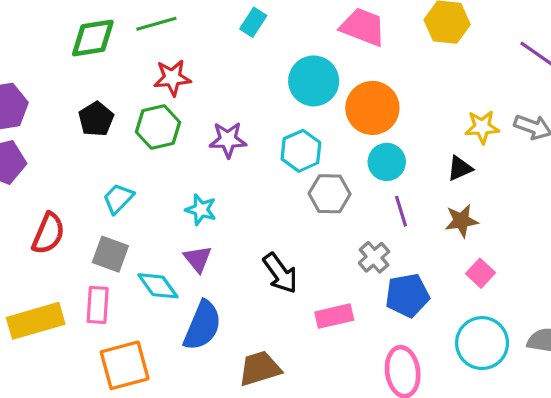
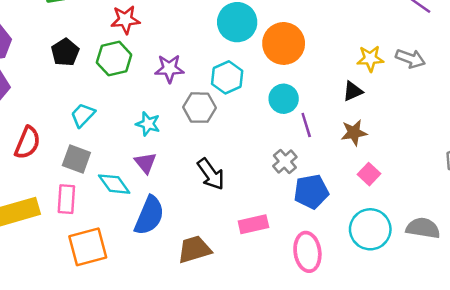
cyan circle: (387, 162) -> (284, 99), moved
gray hexagon: (330, 194) -> (199, 108), moved
pink rectangle: (334, 316) -> (253, 224), moved

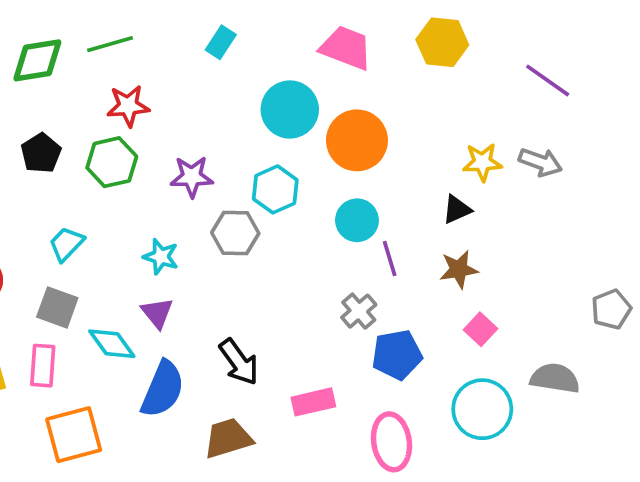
black arrow: (211, 174) -> (239, 362), moved
gray semicircle: (423, 228) -> (555, 378), moved

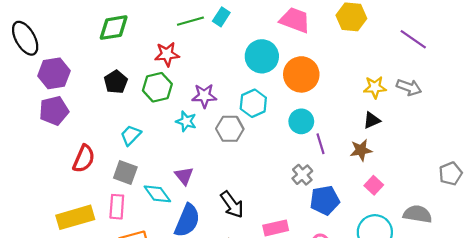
green line: (110, 44) -> (190, 21), moved
black triangle: (457, 209) -> (372, 120), moved
cyan star: (161, 257) -> (186, 121), moved

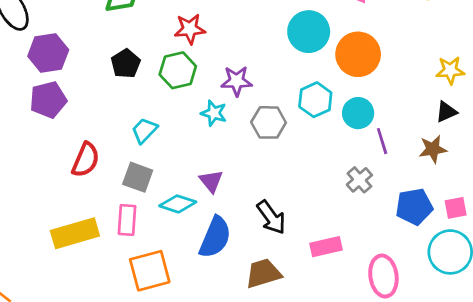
cyan hexagon: (253, 103) -> (315, 100), moved
pink square: (374, 185) -> (456, 208), moved, turned 36
cyan diamond: (157, 194) -> (178, 204), turned -36
blue pentagon: (325, 200) -> (414, 207), moved

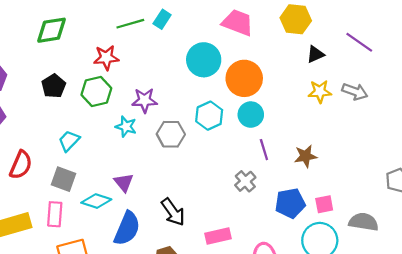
black triangle: (446, 112) -> (315, 54), moved
cyan circle: (358, 113) -> (251, 115), moved

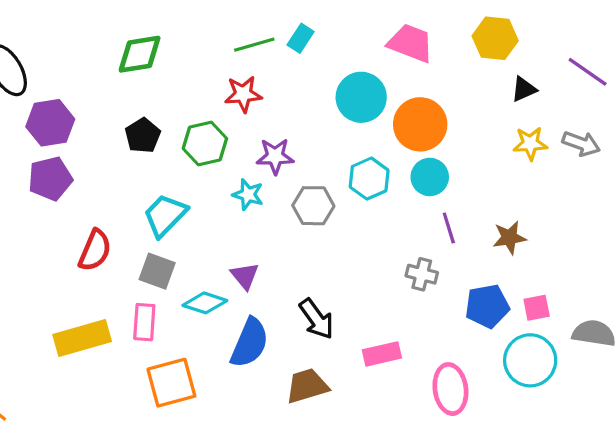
red star: (106, 58) -> (243, 94), moved
cyan trapezoid: (69, 141) -> (165, 215), size x1.4
gray cross: (245, 181) -> (422, 274), turned -35

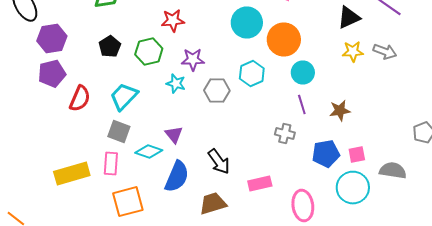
black triangle: (524, 89) -> (349, 18), size x1.4
cyan circle: (430, 177) -> (303, 72), moved
red semicircle: (95, 250) -> (80, 98), moved

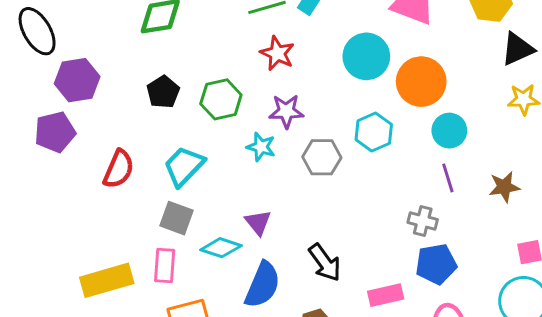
red star: (173, 20) -> (277, 53), moved, turned 30
purple pentagon: (52, 74) -> (55, 132), moved
blue pentagon: (326, 154) -> (436, 264), moved

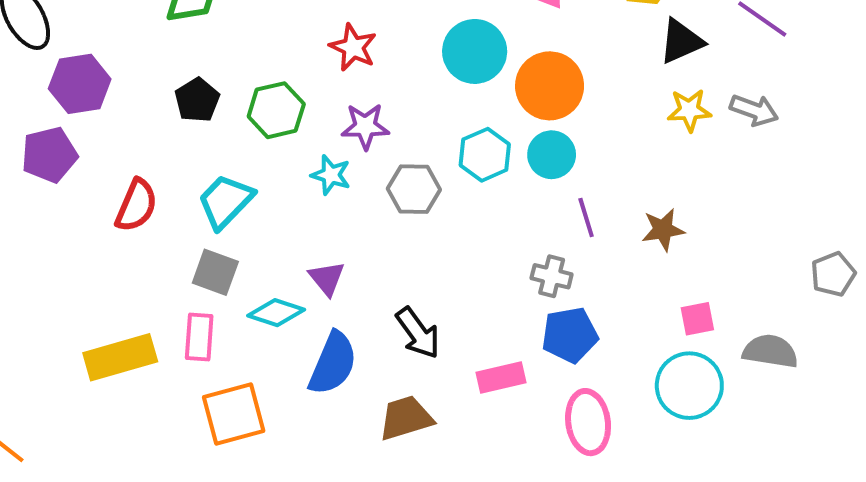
cyan circle: (449, 131) -> (552, 155), moved

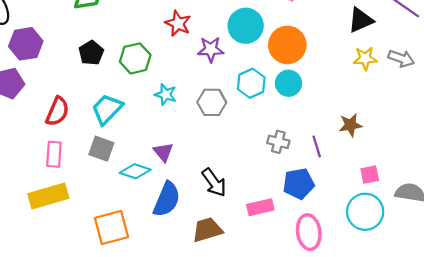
purple star: (365, 126) -> (211, 49), moved
purple line: (586, 218) -> (317, 146), moved
gray cross: (552, 276) -> (278, 142), moved
pink rectangle: (199, 337) -> (54, 154), moved

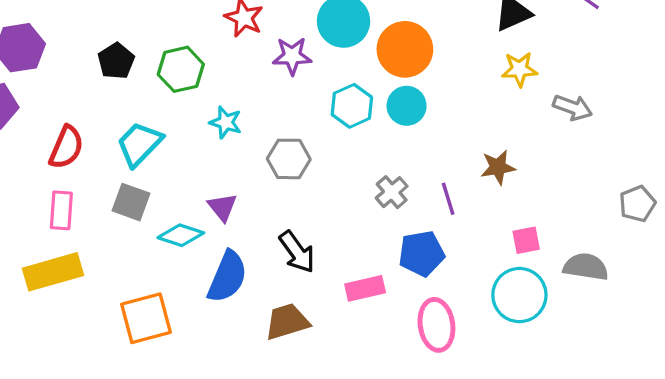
gray arrow: (401, 58) -> (573, 107), moved
gray hexagon: (212, 102) -> (289, 159), moved
gray cross: (278, 142) -> (392, 192), turned 35

